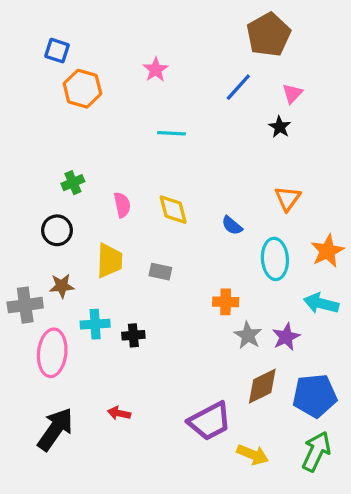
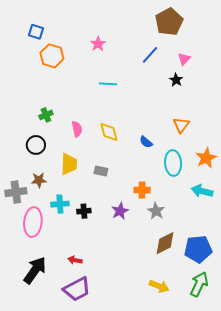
purple star: (286, 337) -> (120, 211), moved
purple trapezoid: (210, 421) -> (77, 289), moved

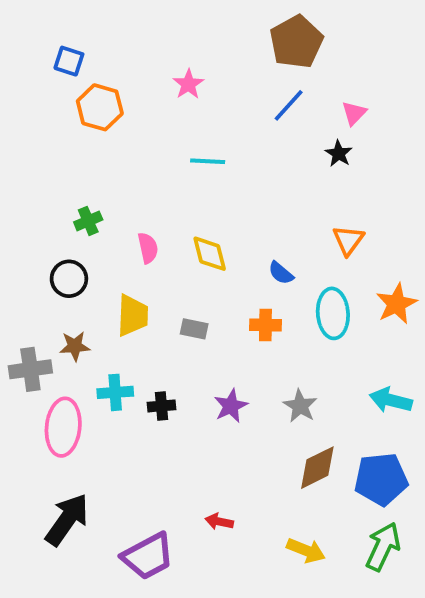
brown pentagon: (169, 22) -> (296, 42), moved
orange cross: (142, 190) -> (265, 325), moved
cyan arrow: (202, 191) -> (391, 400), moved
red arrow: (75, 260) -> (219, 522), moved

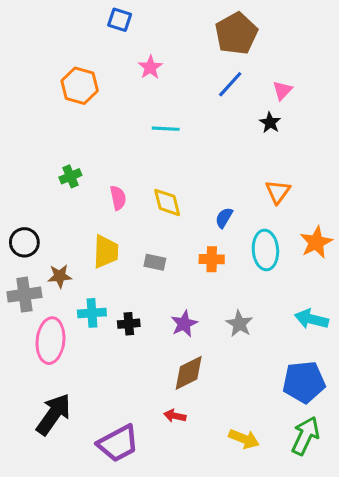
blue square: (69, 61) -> (120, 20), moved
blue semicircle: (281, 273) -> (224, 218), turned 80
black circle: (69, 279) -> (24, 242), moved
brown diamond: (317, 468) -> (189, 373), moved

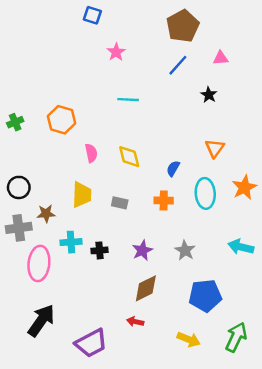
orange hexagon: (80, 86) -> (62, 120), moved
pink triangle: (282, 90) -> (221, 58), moved, turned 42
green cross: (70, 176) -> (15, 122), moved
blue pentagon: (304, 382) -> (205, 296), moved

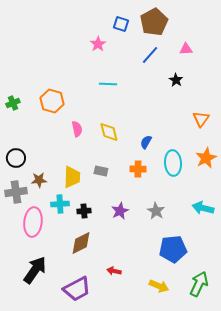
blue square: (92, 15) -> (121, 24), moved
orange triangle: (215, 148) -> (201, 119), moved
yellow trapezoid: (82, 195) -> (72, 177), moved
brown diamond: (146, 288) -> (81, 243), moved

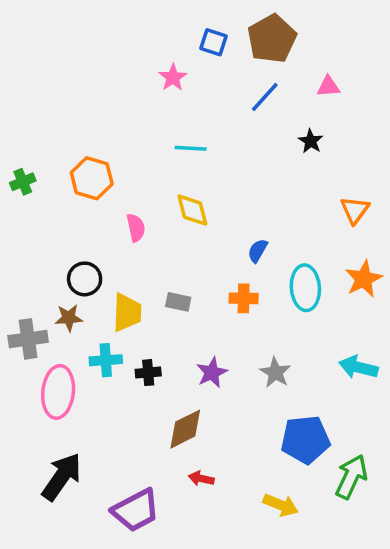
yellow diamond: (109, 132) -> (192, 210), moved
black circle: (16, 158) -> (85, 279), moved
brown diamond: (81, 243) -> (185, 429), moved
green arrow: (199, 284) -> (351, 477), moved

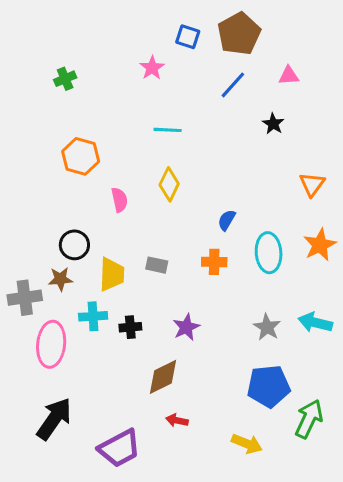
green cross: (23, 182) -> (65, 79), moved
yellow diamond: (192, 210) -> (169, 184), turned 40
gray star: (275, 373) -> (267, 327), moved

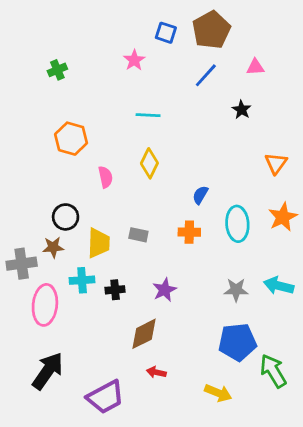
gray star: (267, 327) -> (236, 290), turned -30
green arrow: (309, 419) -> (273, 371), turned -56

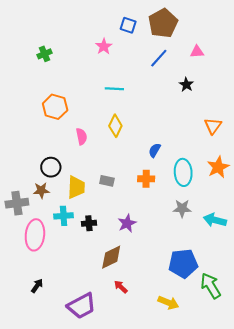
gray star: (236, 290) -> (182, 208), moved
black arrow: (48, 371) -> (37, 286), size x0.5
red arrow: (156, 372) -> (121, 287), turned 32

